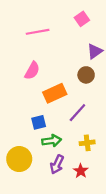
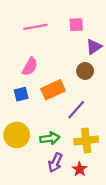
pink square: (82, 19) -> (76, 25), moved, turned 32
blue square: (39, 122) -> (21, 94), moved
yellow cross: (87, 143) -> (86, 140), size x1.5
yellow circle: (19, 159) -> (17, 135), moved

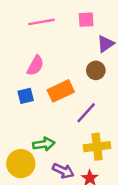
yellow circle: (17, 135) -> (21, 164), moved
green arrow: (50, 138) -> (44, 144), moved
purple arrow: (55, 163) -> (63, 171), turned -90

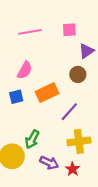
green arrow: (44, 144) -> (32, 139), turned 126

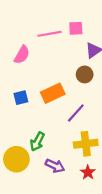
pink line: (30, 32) -> (49, 34), moved
pink semicircle: (25, 70) -> (22, 55), moved
red star: (73, 169) -> (88, 172), moved

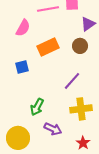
orange rectangle: (53, 93) -> (48, 47), moved
yellow circle: (16, 159) -> (18, 138), moved
red star: (88, 172) -> (83, 143), moved

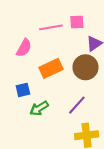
brown circle: (80, 46) -> (85, 67), size x1.5
green arrow: (37, 107) -> (39, 108), moved, turned 30

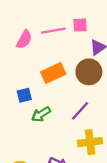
pink semicircle: (24, 48) -> (24, 40), moved

